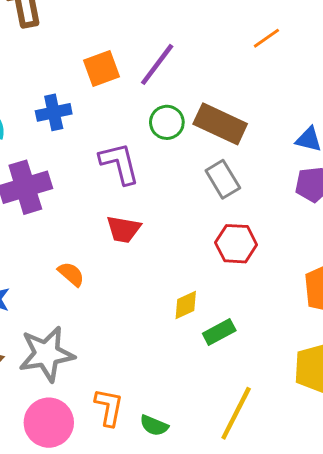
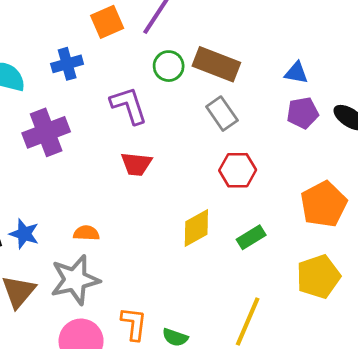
orange semicircle: (71, 274) -> (86, 233), moved, turned -35
yellow diamond: (186, 305) -> (196, 228), size x1.4
green rectangle: (219, 332) -> (251, 237), moved

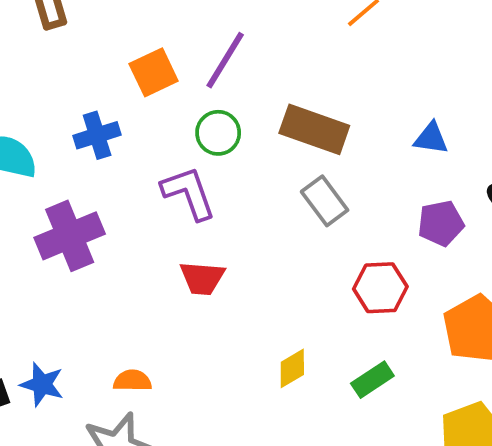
green circle: (169, 66) -> (218, 133), moved
purple pentagon: (303, 113) -> (441, 223), moved
red hexagon: (238, 170) -> (380, 288), moved
yellow diamond: (196, 228) -> (292, 368), size x0.7

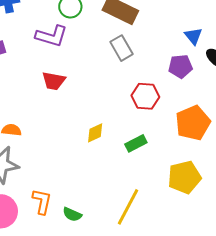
blue triangle: (431, 138) -> (193, 36), moved, turned 36
purple L-shape: (189, 193) -> (52, 36), turned 120

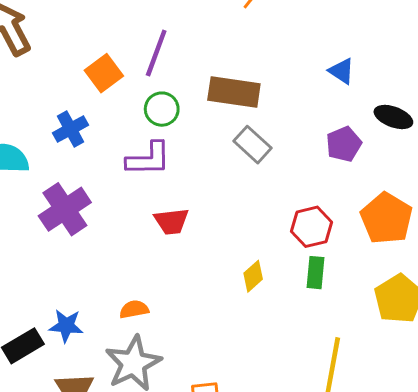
blue triangle: (193, 36) -> (342, 71), moved
red hexagon: (145, 96) -> (311, 227), moved
green rectangle: (136, 143) -> (315, 273), turned -40

